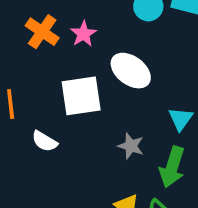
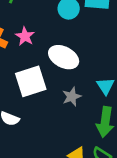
gray star: (131, 146) -> (72, 97), moved, turned -30

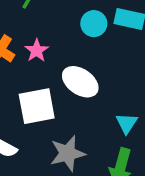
gray star: (72, 97) -> (68, 153), moved, size x1.5

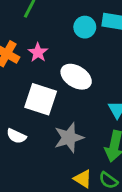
white square: (37, 106) -> (41, 99), turned 32

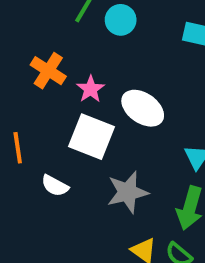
cyan circle: (85, 27) -> (121, 20), moved
pink star: (38, 52) -> (91, 89), moved

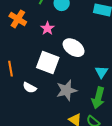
orange cross: (48, 71) -> (18, 19), moved
pink star: (91, 89) -> (47, 28), moved

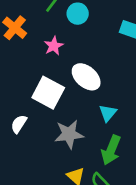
cyan triangle: (101, 72) -> (108, 113), moved
white semicircle: (30, 88) -> (19, 124), turned 88

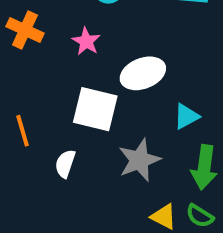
white ellipse: (86, 77) -> (143, 73), turned -48
cyan triangle: (108, 113) -> (186, 116), turned 36

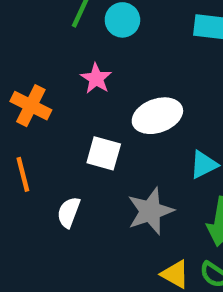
orange cross: (25, 30) -> (31, 106), moved
white square: (95, 109) -> (104, 153), size x0.7

